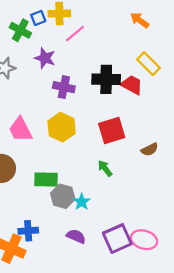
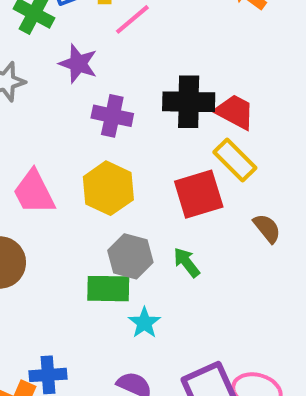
yellow rectangle: (148, 64) -> (235, 160), moved
brown semicircle: (150, 149) -> (267, 228), turned -102
green rectangle: (46, 180) -> (108, 289), moved
gray hexagon: (63, 196) -> (130, 256), moved

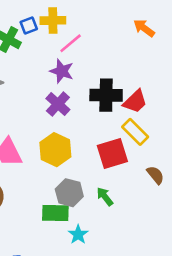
purple star: (78, 64) -> (62, 71), moved
red trapezoid: (235, 112) -> (135, 102), turned 108
purple cross: (112, 116) -> (58, 104), turned 30

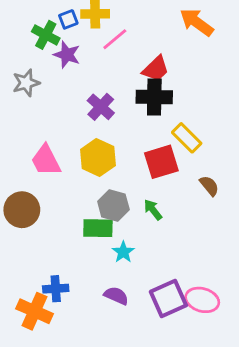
orange arrow: (144, 28) -> (197, 22), size x1.4
purple star: (62, 71) -> (67, 55), moved
red trapezoid: (135, 102) -> (156, 69), moved

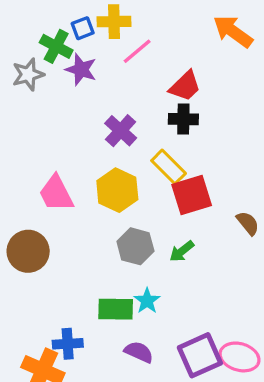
gray star: (26, 83) -> (28, 74), moved
black cross: (154, 97) -> (183, 119), size x0.7
yellow rectangle: (187, 138) -> (169, 167), moved
green arrow: (153, 210) -> (182, 251), turned -90
green rectangle: (98, 228) -> (116, 309), moved

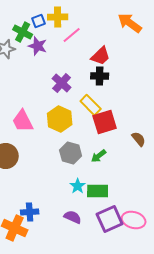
green rectangle: (116, 309) -> (98, 191), moved

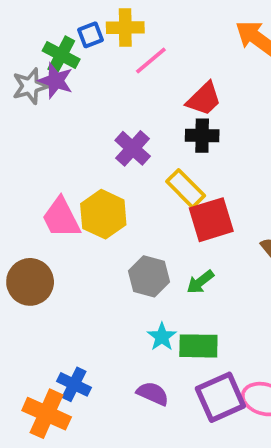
purple star: (38, 46) -> (56, 81), moved
yellow hexagon: (60, 119) -> (103, 214), moved
blue cross: (30, 212) -> (74, 384), turned 30

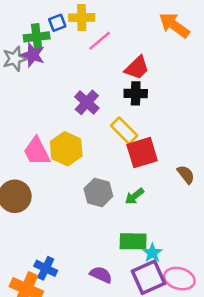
green cross: (61, 55) -> (37, 37), turned -35
cyan star: (162, 337) -> (152, 253), moved

